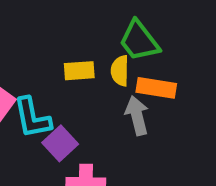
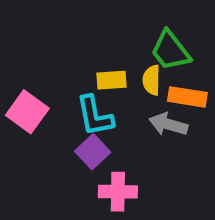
gray arrow: (137, 116) -> (168, 124), turned -60
cyan L-shape: (32, 118) -> (95, 116), moved

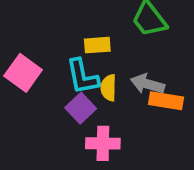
yellow semicircle: (152, 80) -> (108, 88), moved
orange rectangle: (187, 97) -> (166, 101), moved

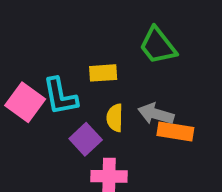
cyan L-shape: (82, 77) -> (60, 96), moved

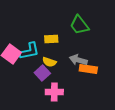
cyan L-shape: (60, 96) -> (29, 51), turned -90
yellow semicircle: (115, 118) -> (49, 62), moved, turned -72

